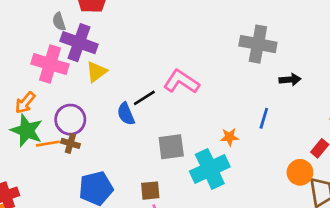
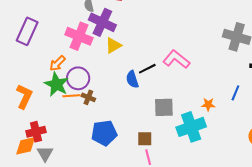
purple circle: (70, 120) -> (78, 78), moved

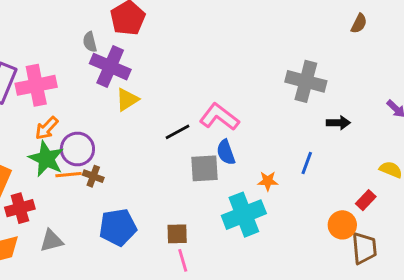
pink cross: (79, 36) -> (36, 85), moved, turned -32
blue semicircle: (132, 79) -> (226, 152), moved
gray square: (164, 107) -> (204, 168), moved
red cross: (36, 132) -> (20, 208), moved
gray triangle: (45, 154) -> (51, 241), moved, turned 48

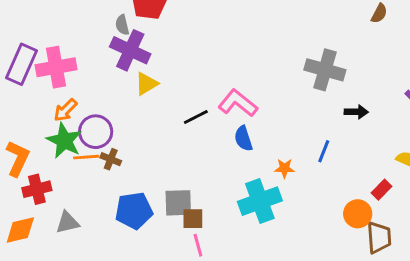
gray semicircle: (90, 42) -> (122, 25), moved
gray square: (204, 168) -> (178, 203), moved

